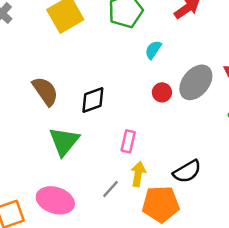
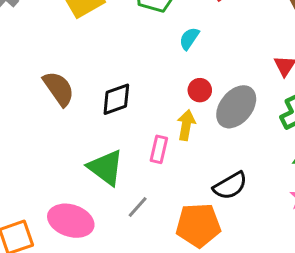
gray ellipse: (196, 82) -> (236, 107), moved
green triangle: (64, 141) -> (106, 168), moved, turned -32
yellow arrow: (138, 174) -> (186, 125), moved

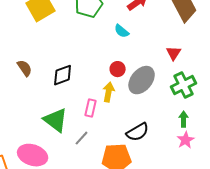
cyan semicircle: (189, 39) -> (122, 31), moved, turned -84
brown semicircle: (59, 89) -> (25, 68), size x0.7
gray line: (138, 207) -> (82, 138), moved

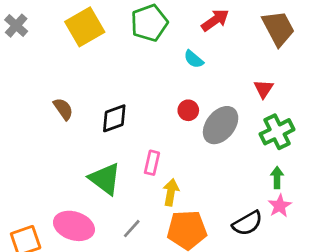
yellow arrow: (109, 92) -> (171, 192), moved
black semicircle: (138, 132) -> (247, 223), moved
gray line: (82, 138) -> (132, 229), moved

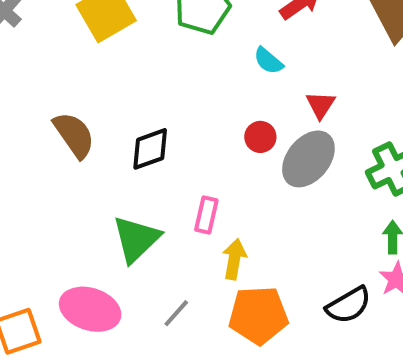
red triangle: (264, 89) -> (320, 105), moved
brown semicircle: (63, 109) -> (74, 135), size x1.4
green triangle: (105, 179) -> (136, 239), turned 39

